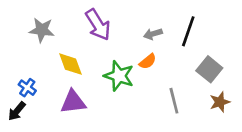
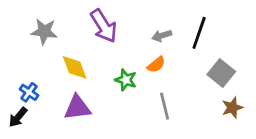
green star: (119, 76) -> (126, 80), size x0.7
gray line: (174, 101) -> (165, 106), moved

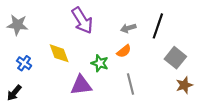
gray star: (44, 31) -> (17, 25), moved
blue cross: (29, 92) -> (24, 63), moved
purple triangle: (77, 108) -> (81, 85), moved

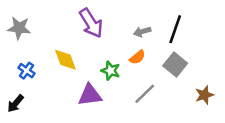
gray square: (175, 58) -> (175, 65), moved
gray line: (130, 84) -> (145, 94), turned 60

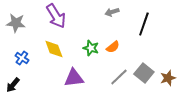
purple arrow: (91, 23) -> (56, 16), moved
gray arrow: (142, 32) -> (112, 12), moved
gray square: (175, 65) -> (144, 73), moved
green star: (111, 71) -> (91, 48), moved

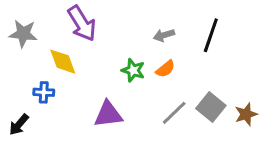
gray arrow: (112, 12) -> (164, 35), moved
yellow diamond: (54, 49) -> (63, 62), moved
blue cross: (22, 58) -> (44, 92), moved, turned -32

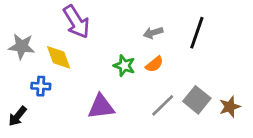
gray star: (23, 34) -> (22, 46), moved

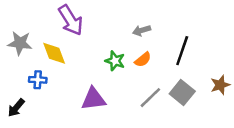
black line: (197, 33) -> (182, 51), moved
brown star: (230, 107) -> (220, 85), moved

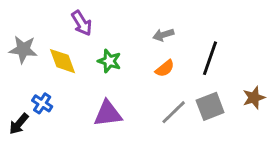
purple arrow: (71, 20) -> (82, 23), size x0.7
green star: (115, 61) -> (109, 61), moved
blue cross: (38, 80) -> (42, 103), moved, turned 30
gray square: (182, 93) -> (210, 106), turned 30

